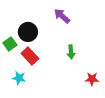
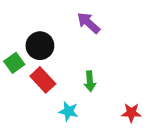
green arrow: (71, 52) -> (90, 81), moved
cyan star: (19, 78) -> (69, 111), moved

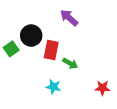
red rectangle: (43, 80) -> (51, 50), moved, turned 54
green arrow: (90, 81) -> (70, 63), turned -56

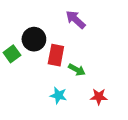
red star: (102, 88) -> (99, 97), moved

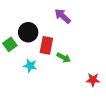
cyan star: (58, 95) -> (30, 66), moved
red star: (99, 97) -> (93, 80), moved

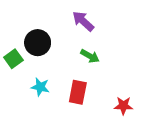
red rectangle: (46, 45) -> (78, 92), moved
green arrow: (64, 58) -> (90, 56), moved

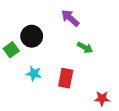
green arrow: (90, 56) -> (85, 48), moved
red star: (123, 106) -> (102, 99), moved

